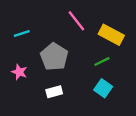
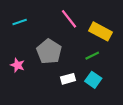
cyan line: (22, 34) -> (20, 22), moved
white rectangle: (54, 92) -> (68, 79), moved

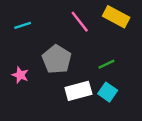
yellow rectangle: (101, 31) -> (116, 17), moved
white rectangle: (68, 79) -> (78, 91), size x1.5

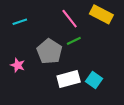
green line: (106, 64) -> (74, 41), moved

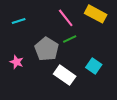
white rectangle: (69, 79) -> (65, 75), turned 50
cyan square: (94, 80) -> (94, 66), moved

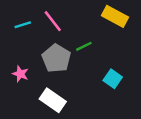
pink line: (66, 18) -> (53, 21), moved
white rectangle: (65, 75) -> (53, 100), moved

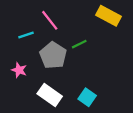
cyan line: (23, 25) -> (26, 35), moved
cyan square: (113, 79) -> (87, 97), moved

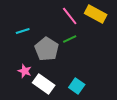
pink line: (50, 20) -> (70, 16), moved
pink star: (19, 70) -> (25, 71), moved

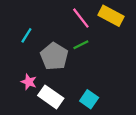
cyan line: (23, 31) -> (26, 35), turned -40

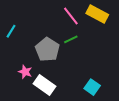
cyan line: (26, 35) -> (11, 31), moved
cyan square: (89, 99) -> (92, 87), moved

